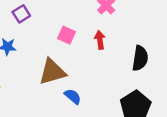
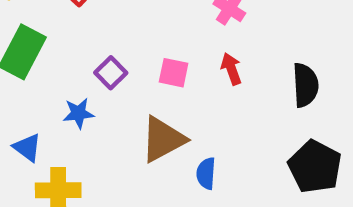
purple square: (21, 14) -> (111, 73), moved
blue semicircle: (73, 96) -> (206, 173), turned -114

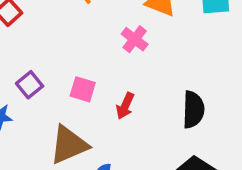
red arrow: (231, 69) -> (125, 106), moved, turned -140

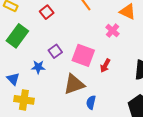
pink square: (83, 89) -> (83, 55), size x1.6

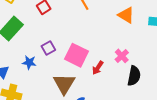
pink cross: (112, 31) -> (122, 56), moved
brown triangle: (74, 84) -> (64, 84), turned -45

